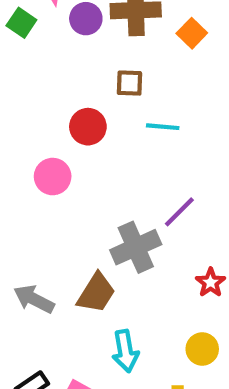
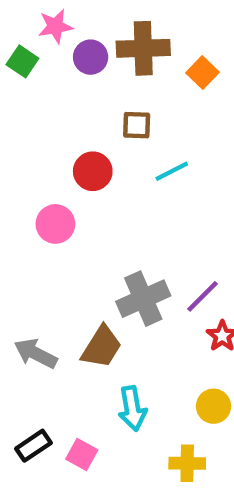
cyan line: (163, 127) -> (172, 171), turned -32
purple line: (179, 212) -> (203, 296), moved

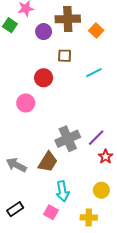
purple circle: (91, 57) -> (44, 32), moved
cyan line: (172, 171) -> (94, 73), moved
pink square: (82, 454) -> (51, 212), moved

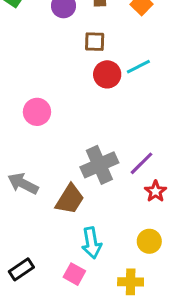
red circle: (44, 78) -> (107, 74), moved
gray arrow: (16, 165) -> (23, 184), moved

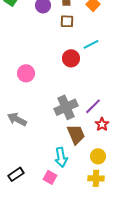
brown square: (95, 42) -> (67, 21), moved
red circle: (107, 74) -> (71, 58), moved
brown trapezoid: (70, 199) -> (76, 134), moved, turned -55
yellow cross: (131, 282) -> (96, 178), moved

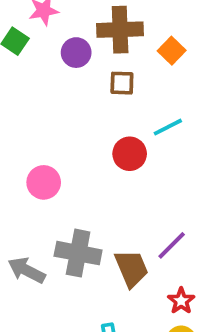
gray cross: (66, 107) -> (78, 253), moved, turned 35
red star: (102, 124) -> (181, 301), moved
brown trapezoid: (76, 134) -> (132, 268), moved

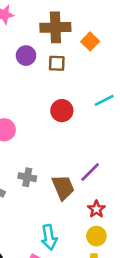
purple circle: (76, 53) -> (26, 56), moved
cyan line: (168, 127) -> (104, 100), moved
gray cross: (78, 253) -> (27, 177), size x0.6

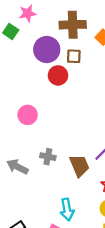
purple circle: (26, 56) -> (47, 50), size x1.5
red circle: (62, 111) -> (58, 75), moved

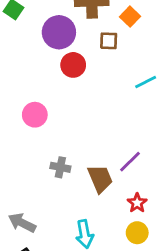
brown square: (74, 56) -> (109, 41), moved
gray arrow: (17, 167) -> (22, 223), moved

